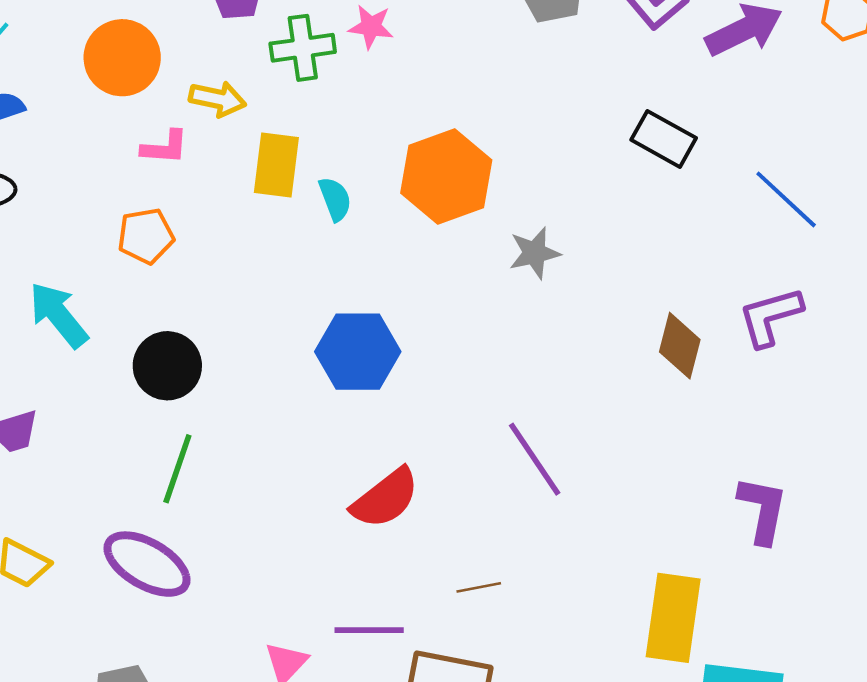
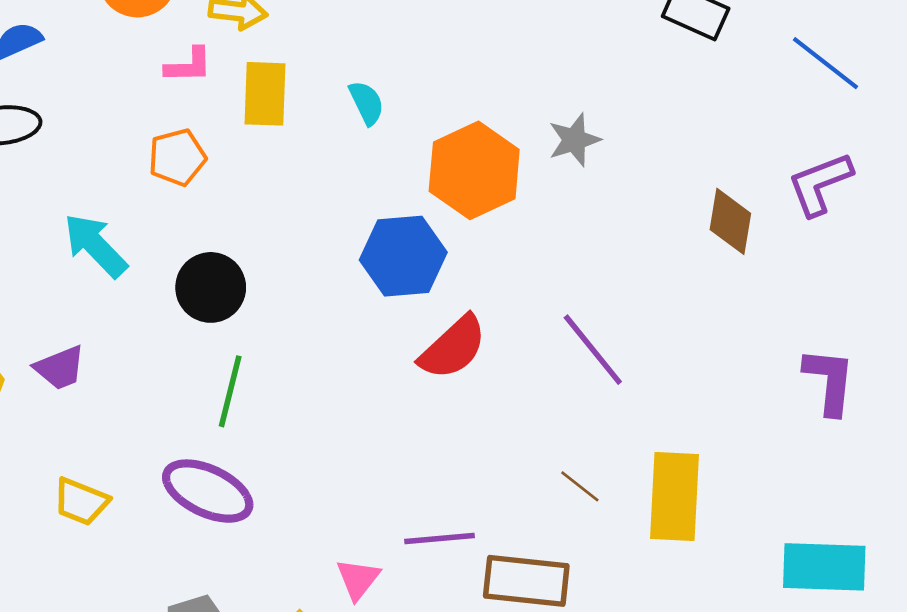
yellow rectangle: (276, 165) -> (265, 94), moved
orange hexagon: (446, 176) -> (474, 170), moved
red semicircle: (385, 498) -> (453, 348), moved
brown line: (479, 587) -> (580, 486), moved, turned 54
yellow rectangle: (673, 618) -> (675, 496), moved

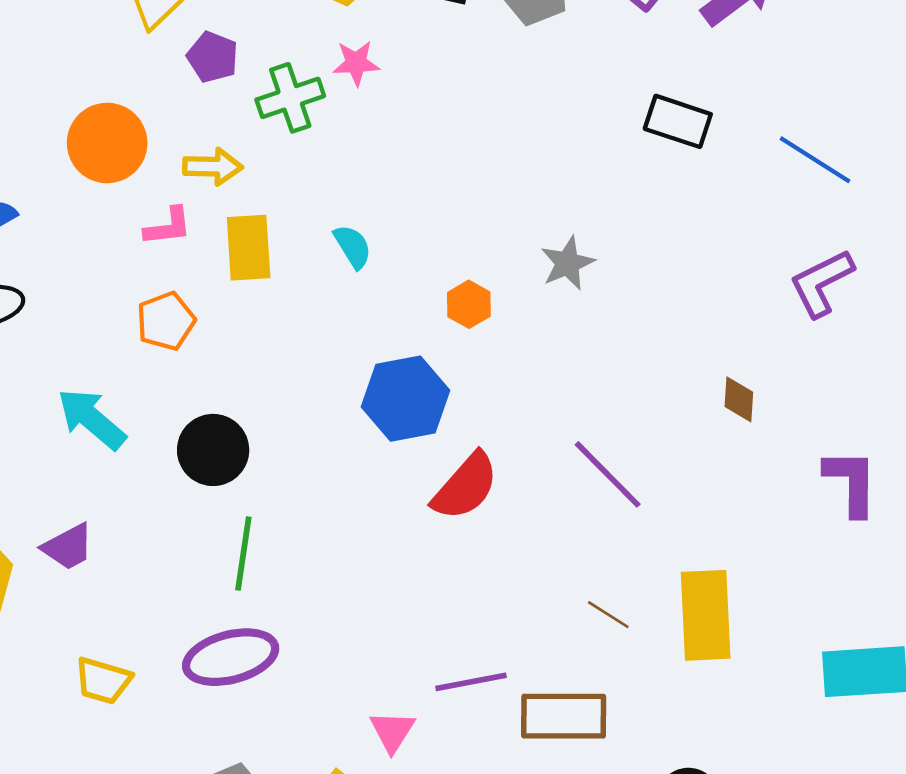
orange hexagon: (474, 170) -> (469, 304), size x0.5
brown diamond: (730, 221) -> (739, 399), moved, size x0.7
purple ellipse: (208, 491) -> (231, 657), turned -34

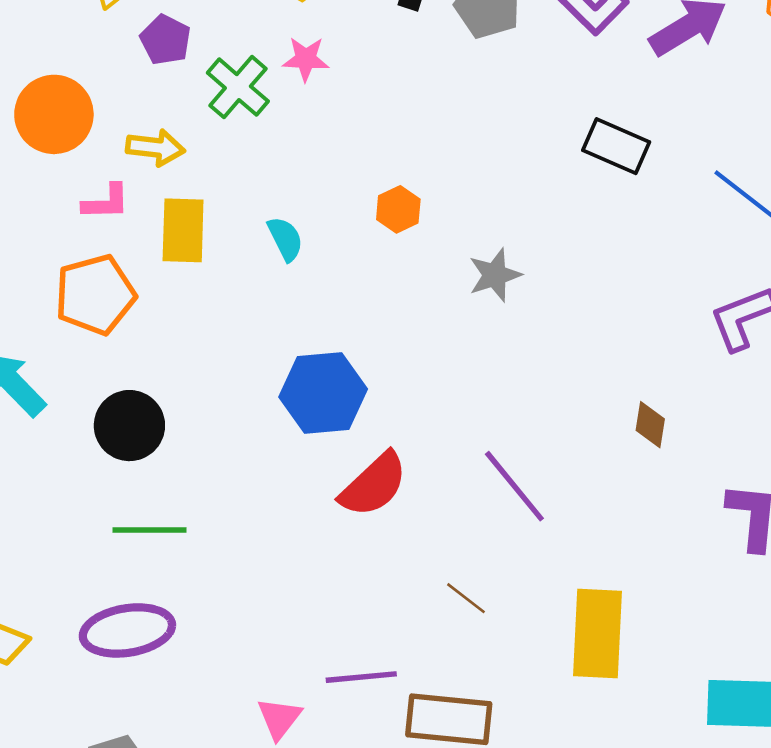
green cross: (290, 98) -> (238, 87), turned -36
orange hexagon: (469, 304) -> (398, 209), moved
orange pentagon: (166, 321) -> (95, 295), size x1.4
green line: (243, 554) -> (150, 530), turned 76
brown line: (608, 615) -> (466, 598), moved

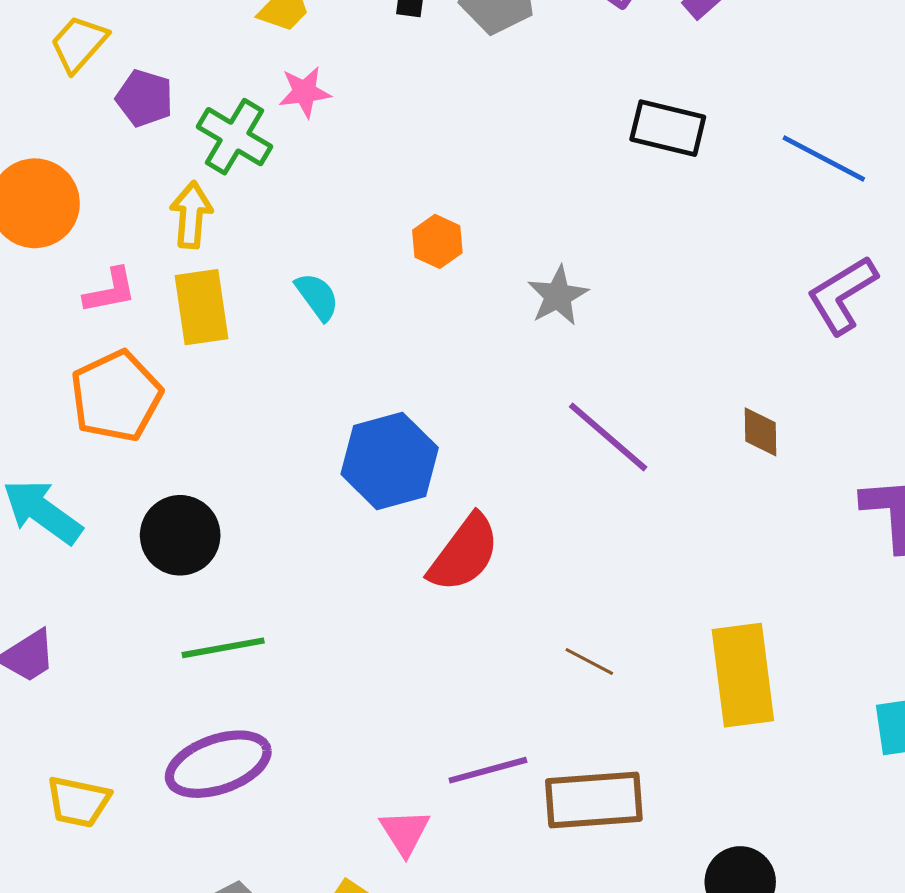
yellow arrow: (155, 148) -> (191, 215), moved, turned -82
purple line: (514, 486) -> (608, 437), moved

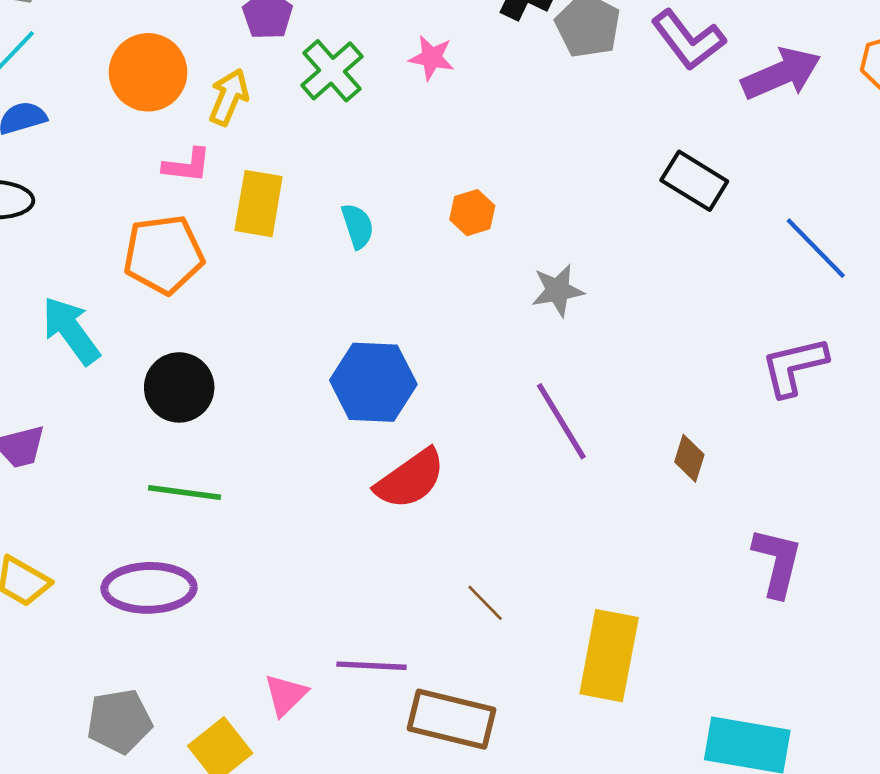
pink star: (305, 92) -> (432, 58), moved
yellow arrow: (191, 215) -> (229, 97), moved

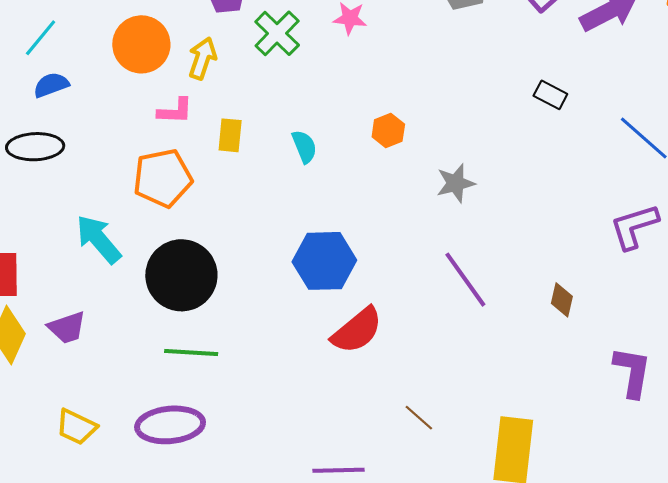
black rectangle: (694, 181) -> (550, 95), size x0.7
yellow rectangle: (259, 204) -> (230, 135), size x0.7
black circle: (179, 387) -> (181, 275), size x1.4

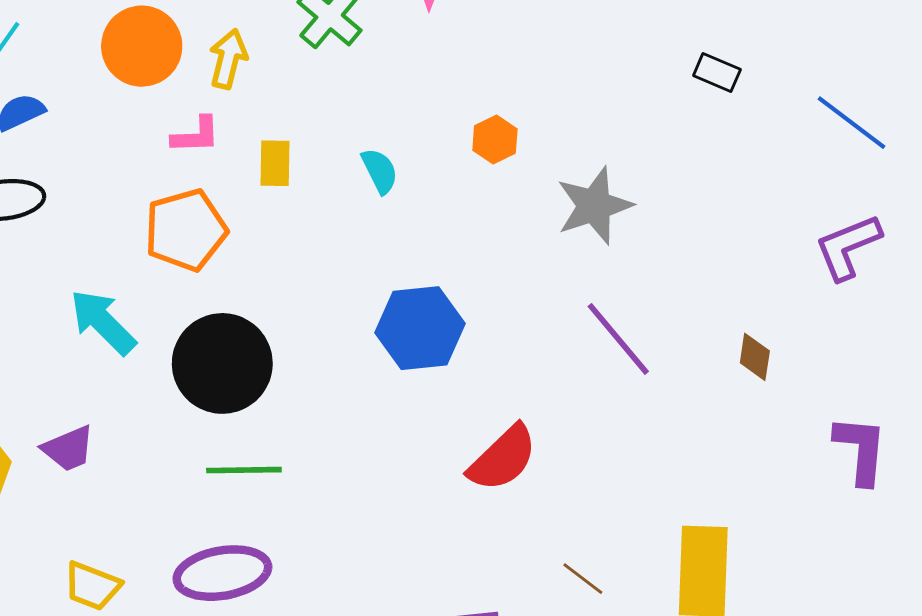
gray star: (456, 183) -> (594, 206), size x1.4
red semicircle: (357, 330) -> (503, 458), moved
brown line: (419, 418) -> (583, 579), moved

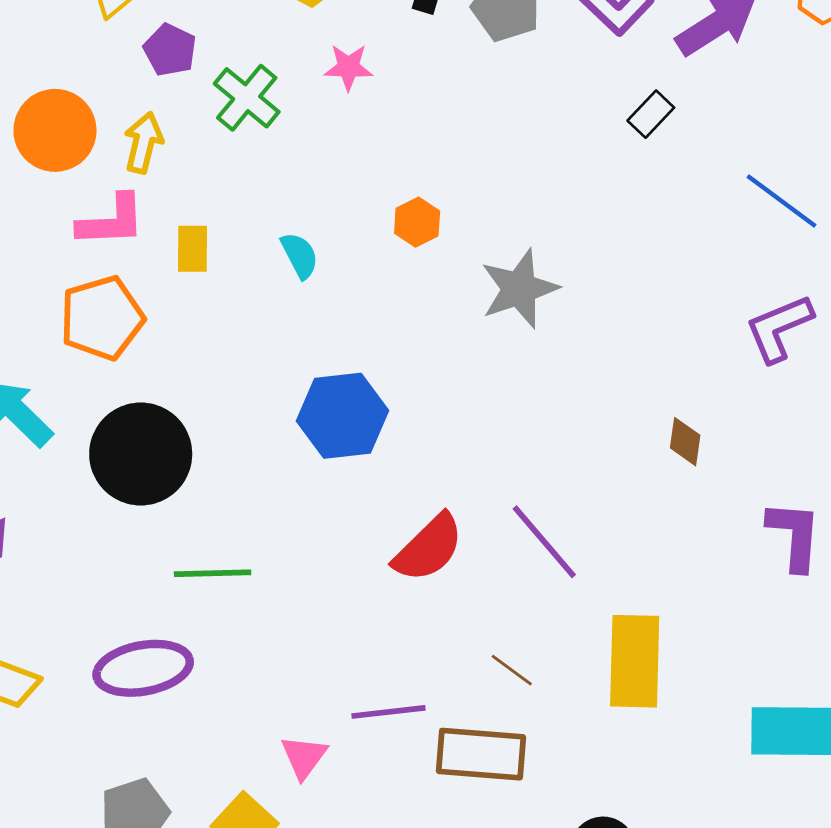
black rectangle: (717, 73) -> (651, 114), moved, turned -69
pink L-shape: (196, 135) -> (111, 221), size x1.4
purple line: (618, 339) -> (544, 542), moved
green line: (244, 470) -> (213, 573), moved

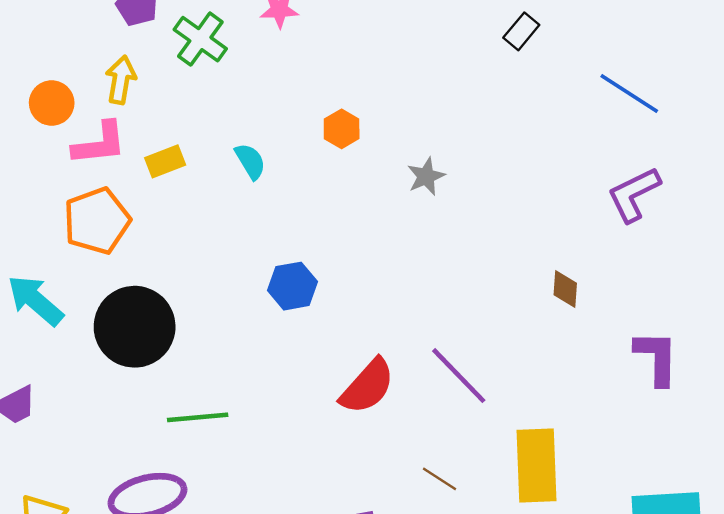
orange circle: (55, 130) -> (52, 103), moved, size x0.7
yellow rectangle: (193, 249) -> (165, 161), turned 72
gray star: (519, 289) -> (426, 176), size x0.6
blue hexagon: (342, 416) -> (292, 286), size x0.7

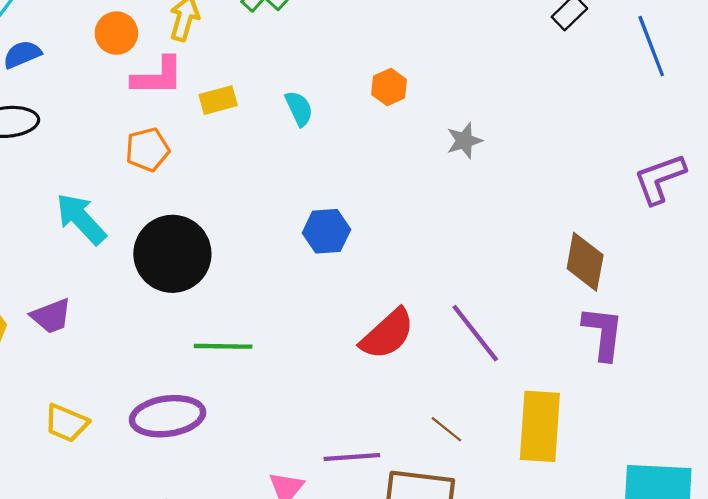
blue line: (629, 93) -> (651, 46), moved, turned 30
orange pentagon: (97, 221) -> (147, 150), size x0.7
brown diamond: (565, 289) -> (585, 262), size x1.6
purple L-shape: (657, 358) -> (603, 333), moved

